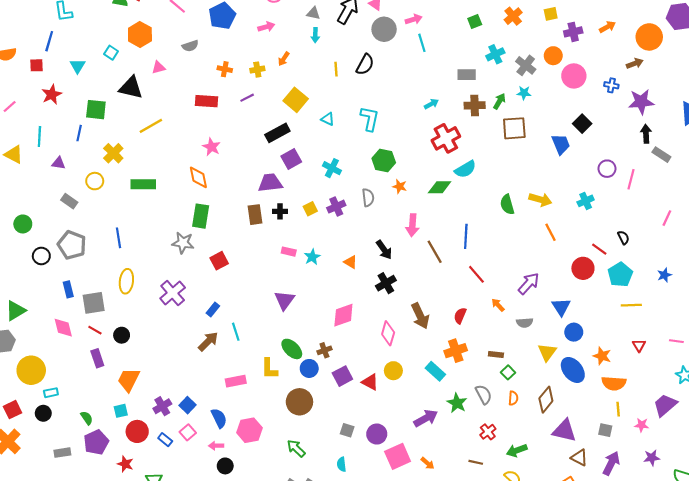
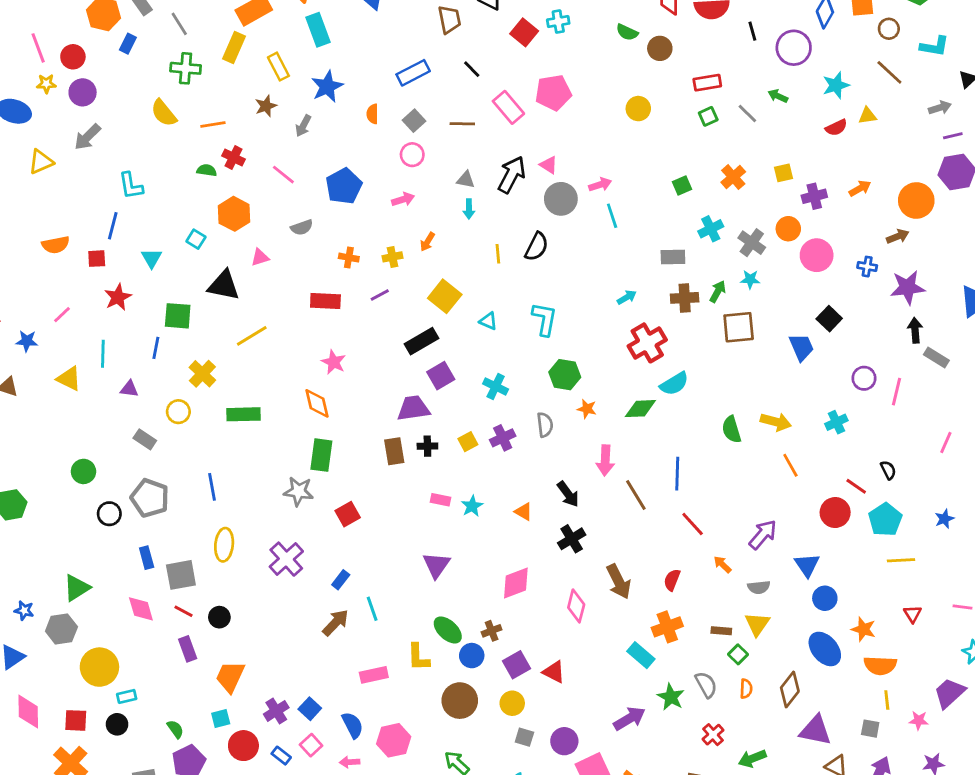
yellow triangle: (547, 352) -> (757, 624), moved
yellow circle: (393, 371) -> (512, 703), moved
red square: (13, 410) -> (76, 720), turned 30

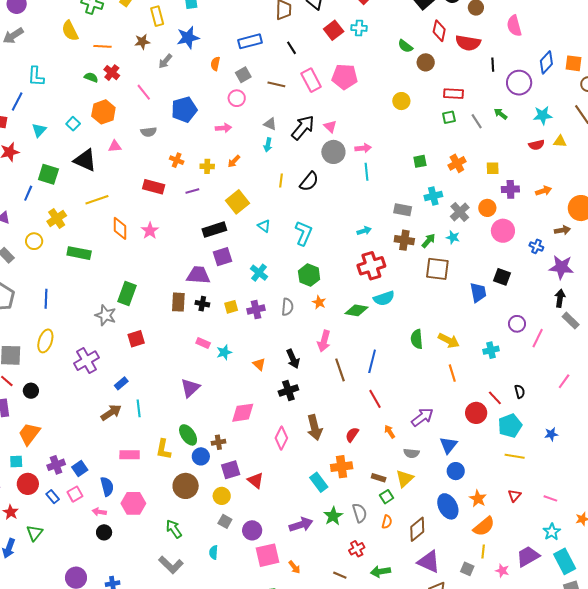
black square: (829, 319) -> (502, 277), turned -36
orange diamond: (317, 403) -> (120, 228), moved
orange semicircle: (880, 665) -> (484, 526), turned -55

